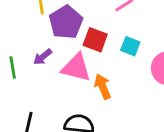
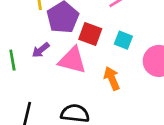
orange arrow: (103, 86) -> (112, 78), moved

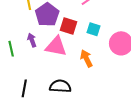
purple arrow: (41, 50) -> (32, 40), turned 112

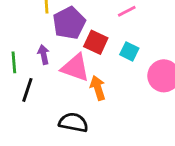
orange arrow: (86, 58) -> (98, 88), moved
black line: (24, 88) -> (27, 90), moved

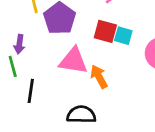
red square: (96, 42) -> (105, 31), moved
purple arrow: (44, 55) -> (19, 44), moved, turned -150

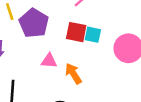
pink triangle: (73, 61) -> (49, 61), size x0.6

